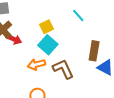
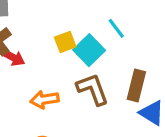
cyan square: (48, 45) -> (89, 50), moved
brown L-shape: (63, 69) -> (93, 89), moved

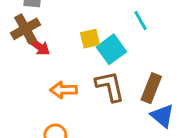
cyan line: (116, 28) -> (140, 21), moved

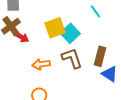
cyan line: (140, 21) -> (95, 11), moved
yellow square: (90, 39) -> (55, 28), size x1.5

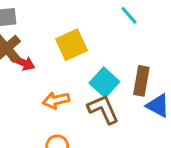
cyan square: (70, 33) -> (104, 82), moved
brown L-shape: (72, 58) -> (103, 109), moved

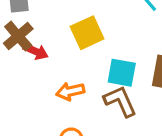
cyan square: (104, 82) -> (122, 73), turned -32

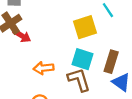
yellow square: (87, 33) -> (85, 27), moved

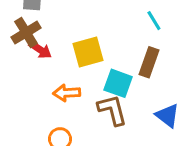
yellow square: (85, 27) -> (88, 52), moved
brown rectangle: (111, 62) -> (149, 62), moved

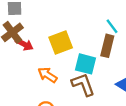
cyan line: (154, 21) -> (112, 26), moved
orange arrow: (67, 93) -> (47, 75), turned 42

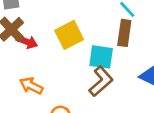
orange arrow: (47, 75) -> (31, 86), moved
brown L-shape: (83, 84) -> (101, 81), turned 75

